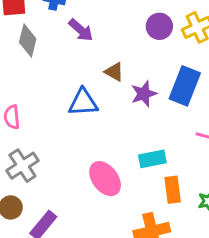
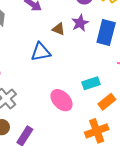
purple star: (144, 94) -> (80, 23), moved
orange rectangle: (173, 190) -> (107, 102), turned 66

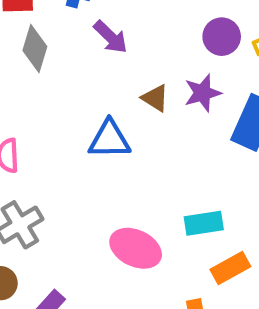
pink ellipse: (61, 100) -> (136, 248), turned -30

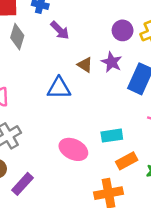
purple star: (203, 93) -> (112, 62), turned -30

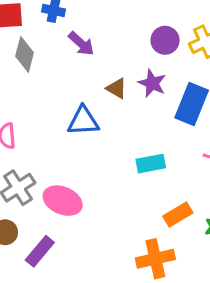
cyan rectangle: (112, 136) -> (151, 164), moved
pink ellipse: (73, 149) -> (63, 201), moved

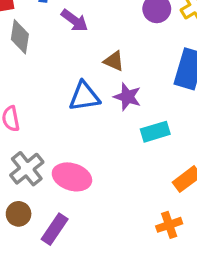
purple star: (152, 83) -> (127, 97), moved
orange cross: (155, 259) -> (169, 225), size x0.7

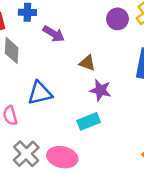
blue triangle: (84, 96) -> (40, 93), moved
cyan rectangle: (155, 132) -> (89, 121), moved

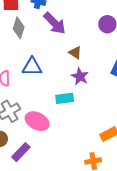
purple arrow: (54, 34) -> (55, 23), size x1.4

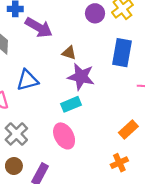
purple star: (80, 76) -> (81, 77), size x1.4
pink ellipse: (37, 121) -> (64, 136), moved, turned 50

